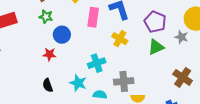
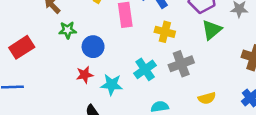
gray cross: (124, 81) -> (181, 64), moved
cyan star: (78, 83) -> (112, 85), moved

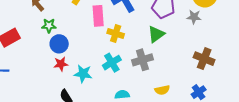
green triangle: (212, 30) -> (156, 34), moved
yellow cross: (165, 32) -> (116, 33), moved
blue circle: (93, 47) -> (59, 44), moved

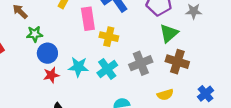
green triangle: (156, 34) -> (169, 33), moved
brown cross: (204, 59) -> (177, 62), moved
cyan star: (83, 74) -> (78, 67), moved

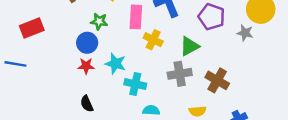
green triangle: (169, 33) -> (189, 46), moved
green star: (35, 34) -> (99, 21), moved
cyan cross: (107, 69) -> (135, 84), moved, turned 36

